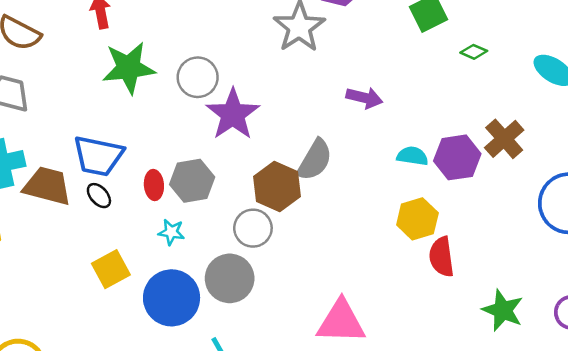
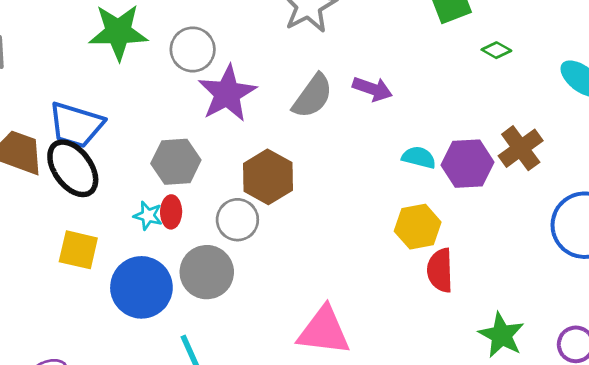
gray semicircle: (315, 160) -> (313, 96), moved
red ellipse: (154, 185) -> (171, 212), moved
black ellipse: (99, 196) -> (73, 168), size x2.0
yellow square: (111, 269) -> (78, 250), turned 36

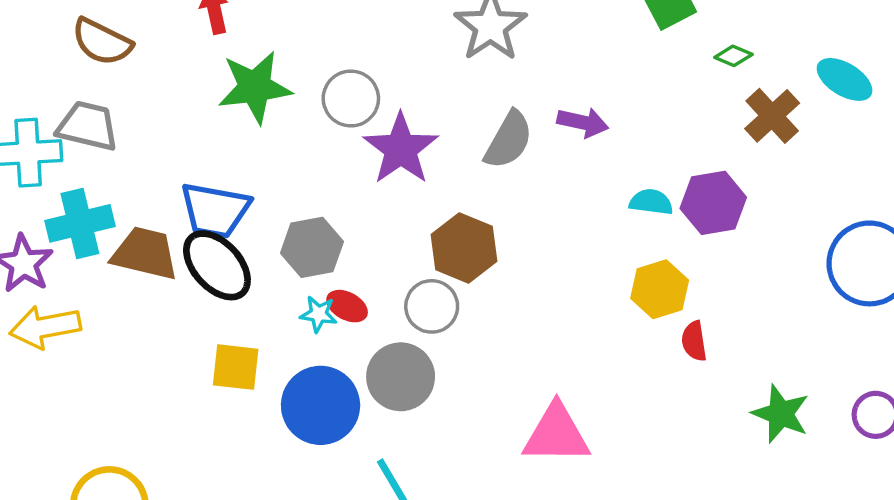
brown cross: (521, 148) -> (772, 116), moved
gray hexagon: (176, 162) -> (312, 247), moved
red ellipse: (171, 212) -> (347, 306), turned -56
red semicircle: (440, 270) -> (694, 341), size x0.7

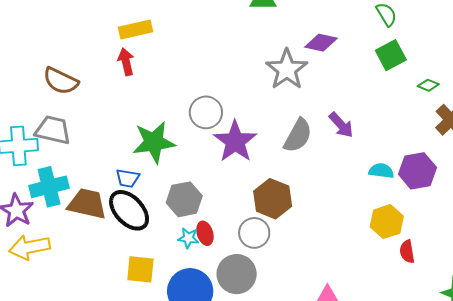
green star: (255, 87) -> (154, 142), moved
purple arrow: (583, 122) -> (341, 125), turned 36
blue trapezoid: (215, 210) -> (128, 178), size x0.6
red ellipse: (347, 306) -> (205, 233), turned 45

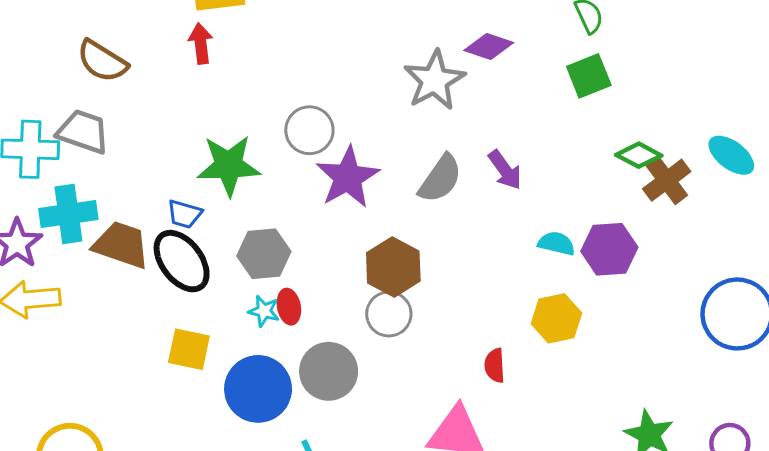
green diamond: (428, 85) -> (639, 155), moved, size x1.4
gray circle: (254, 233) -> (389, 314), moved
red semicircle: (407, 252) -> (495, 365), moved

